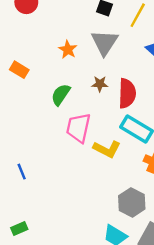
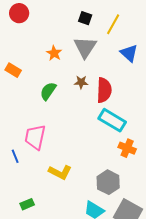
pink trapezoid: (78, 128) -> (35, 137), moved
yellow L-shape: (107, 149) -> (60, 172), moved
green rectangle: (19, 228) -> (27, 204), moved

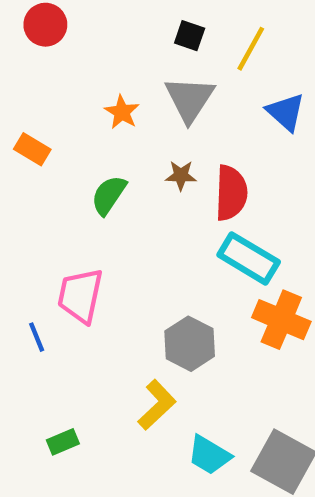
orange cross: (127, 148) -> (281, 320), size x1.4
yellow L-shape: (60, 172) -> (157, 405), moved, turned -70
gray hexagon: (108, 182) -> (190, 344), moved

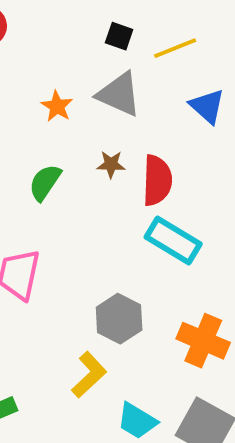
yellow line: (251, 49) -> (175, 48), turned 39
gray triangle: (190, 99) -> (119, 94), turned -39
orange cross: (281, 320) -> (203, 341), moved

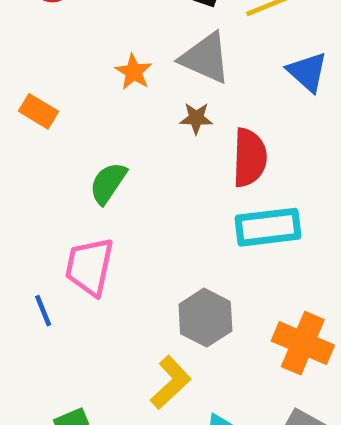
brown star: (111, 164) -> (196, 118), moved
green semicircle: (45, 182) -> (108, 183), moved
cyan rectangle: (173, 240) -> (268, 227), turned -38

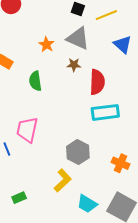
green semicircle: (108, 183) -> (35, 81), moved, turned -42
orange cross: (303, 343) -> (121, 163), size x0.7

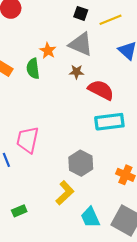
green semicircle: (35, 81) -> (33, 69), moved
red semicircle: (97, 82) -> (101, 90), turned -65
cyan trapezoid: (87, 204) -> (90, 217), turned 35

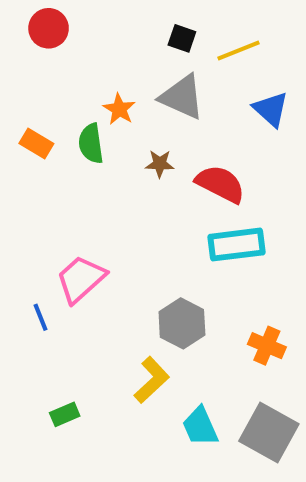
brown star: (77, 72) -> (160, 164), moved
pink trapezoid: (28, 140) -> (81, 279), turned 36

